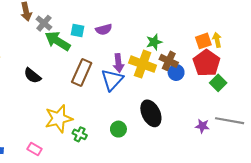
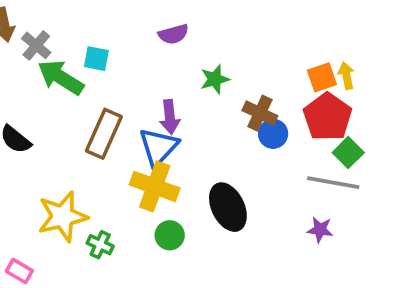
purple semicircle: (104, 29) -> (173, 34), moved
green star: (154, 42) -> (215, 79), moved
yellow cross: (143, 64) -> (155, 186), moved
gray line: (230, 121) -> (333, 183), moved

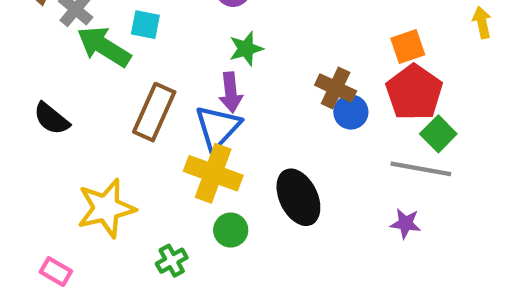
yellow arrow: (346, 76) -> (482, 22), moved
green star: (215, 79) -> (246, 49), moved
green cross: (100, 245) -> (172, 261), moved, turned 36

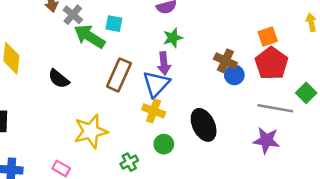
green square: (438, 134) -> (306, 93), moved
yellow cross: (213, 173) -> (154, 111), size x0.7
purple star: (406, 223) -> (266, 140), size x1.5

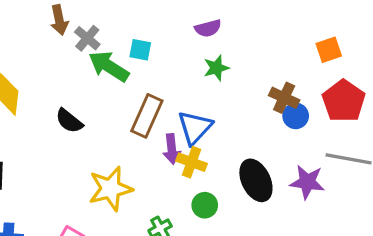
orange square: (268, 36) -> (329, 50), moved
purple arrow: (164, 63) -> (172, 149), moved
purple star: (266, 140) -> (307, 182), moved

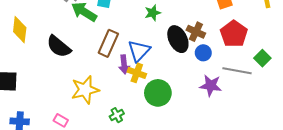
blue circle: (296, 116) -> (203, 53), moved
black semicircle: (69, 121) -> (59, 46), size x1.4
black ellipse: (256, 180) -> (178, 39), moved
green circle: (205, 205) -> (158, 93), moved, size x1.6

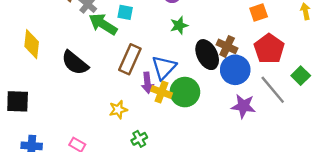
blue circle: (203, 53) -> (235, 70), size x1.6
gray line: (237, 71) -> (273, 90), turned 40
yellow star: (85, 90) -> (118, 110), moved, size x0.6
green circle: (158, 93) -> (185, 92), moved

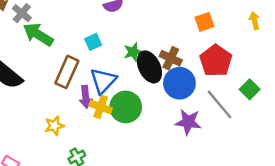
cyan square: (125, 12) -> (93, 42), moved, turned -35
green star: (179, 25) -> (133, 52), moved

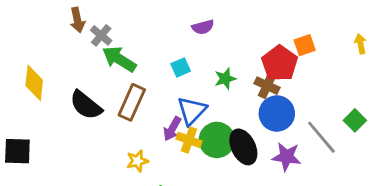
red pentagon: (216, 61) -> (280, 63), moved
black ellipse: (149, 67) -> (243, 147), moved
brown rectangle: (67, 72) -> (132, 102), moved
purple arrow: (86, 97) -> (172, 129), turned 35

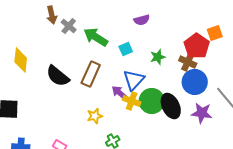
green arrow: (119, 59) -> (96, 37), moved
purple arrow: (172, 129) -> (120, 93), turned 102

